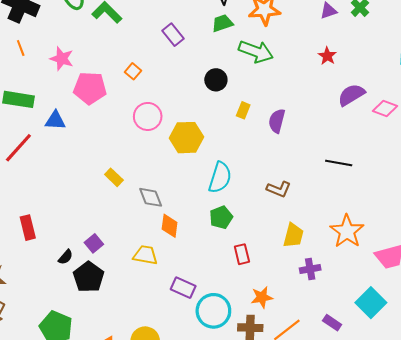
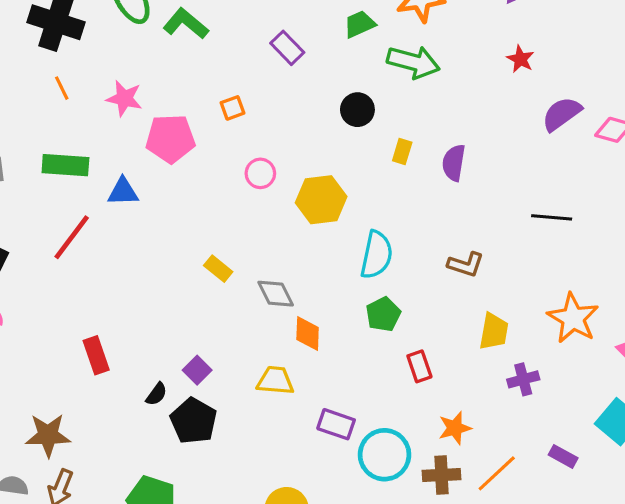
orange square: (133, 71) -> (233, 108), turned 35
pink circle: (148, 116) -> (260, 173), size x0.7

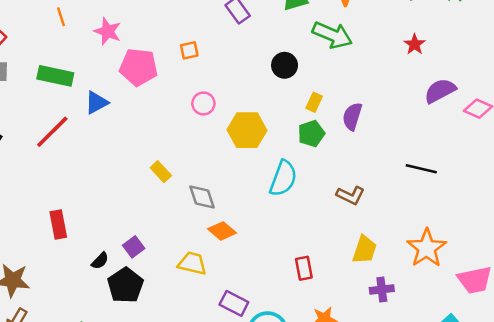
blue triangle: (123, 192) -> (96, 103), turned -35
green pentagon: (383, 314) -> (311, 134), moved
orange diamond: (308, 334) -> (222, 231), turned -60

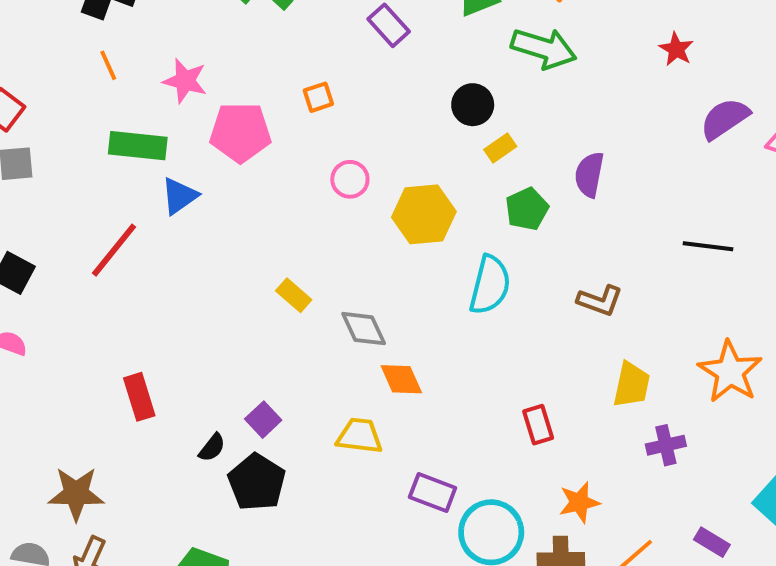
green rectangle: (55, 76) -> (138, 146), moved
yellow rectangle: (314, 102) -> (500, 148), moved, turned 36
orange diamond: (222, 231) -> (401, 379), turned 32

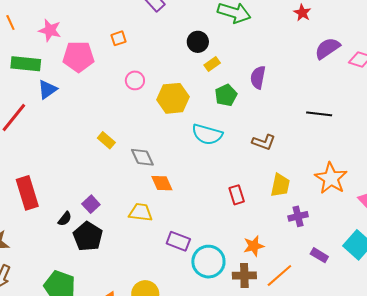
cyan semicircle: (490, 285) -> (207, 134), turned 92
red rectangle: (139, 397) -> (27, 193), size x1.4
red rectangle: (538, 425) -> (237, 195), moved
purple rectangle: (712, 542) -> (319, 255), moved

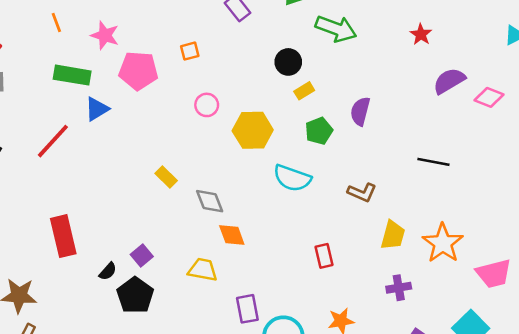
yellow trapezoid: (280, 185) -> (393, 235), moved
purple rectangle: (178, 241) -> (247, 309), turned 55

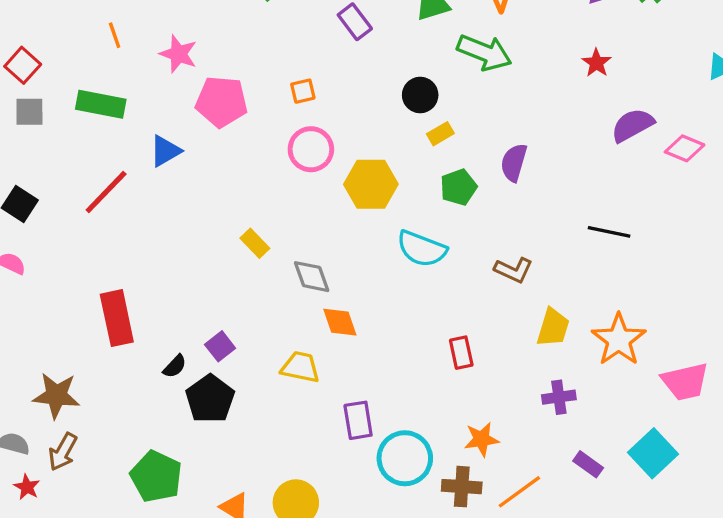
orange square: (190, 51) -> (303, 91), moved
green rectangle: (72, 75) -> (101, 104), moved
pink circle: (207, 105) -> (311, 149), size x1.4

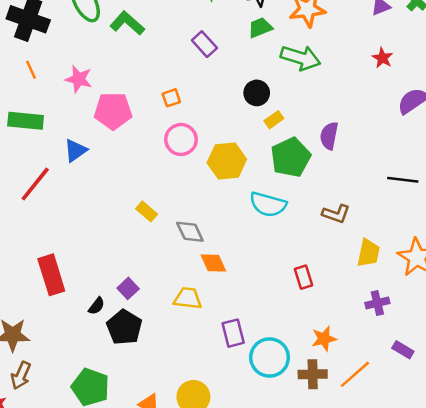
green pentagon: (458, 187) -> (291, 157), size x1.5

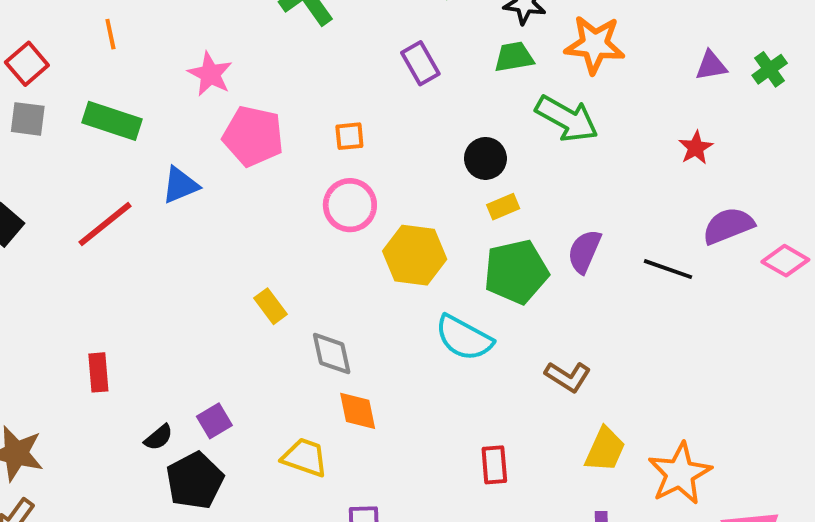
orange line: (31, 70) -> (110, 34), moved
black line: (403, 180) -> (668, 269), moved
red rectangle: (51, 275) -> (98, 372), size x0.6

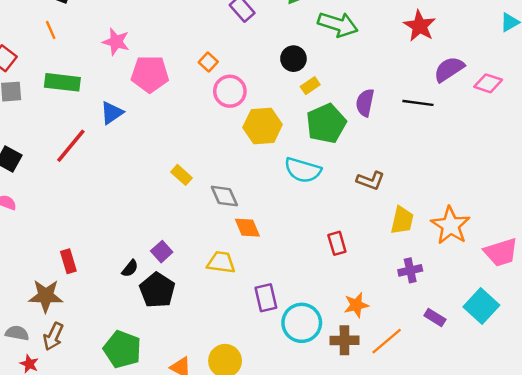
orange square: (349, 136) -> (208, 62), turned -30
red star: (696, 148) -> (420, 26), size x1.5
pink circle: (350, 205) -> (230, 91), moved
red rectangle: (98, 372) -> (68, 261), moved

